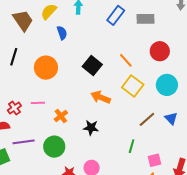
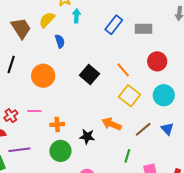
orange arrow: (101, 97) -> (112, 124), moved
orange cross: (61, 116) -> (57, 124), turned 32
green circle: (54, 147) -> (60, 151), moved

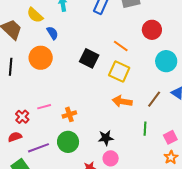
yellow semicircle: (47, 20) -> (35, 15), turned -78
orange circle: (43, 76) -> (41, 58), moved
yellow square: (130, 96) -> (119, 71), moved
black star: (87, 137) -> (106, 138), moved
green circle: (60, 151) -> (68, 142), moved

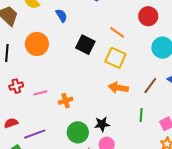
blue semicircle: (52, 33) -> (61, 16), moved
red cross: (22, 117) -> (16, 86), moved, turned 32
green circle: (68, 142) -> (78, 132), moved

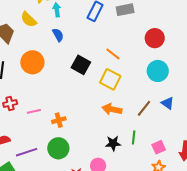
red circle: (148, 16) -> (155, 38), moved
black star: (102, 124) -> (113, 143), moved
green circle: (78, 132) -> (58, 148), moved

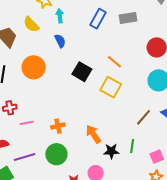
orange arrow: (112, 109) -> (93, 134), moved, turned 42
pink line: (34, 111) -> (27, 123), moved

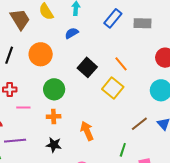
blue semicircle: (60, 41) -> (72, 33), turned -104
black star: (111, 151) -> (54, 145), moved
green circle: (56, 154) -> (54, 89), moved

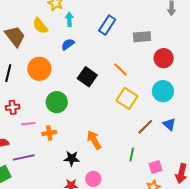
gray rectangle: (142, 23) -> (142, 37), moved
yellow square: (113, 88) -> (127, 98), moved
orange cross: (54, 116) -> (49, 133), moved
black star: (54, 145) -> (72, 158), moved

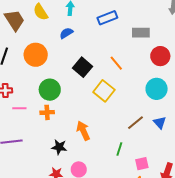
blue rectangle: (107, 25) -> (107, 18), turned 30
yellow square: (127, 98) -> (104, 91), moved
orange cross: (49, 133) -> (47, 112), moved

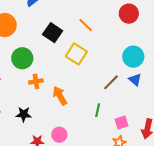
cyan circle: (157, 89) -> (133, 57), moved
orange cross: (47, 112) -> (36, 81), moved
black star: (59, 147) -> (24, 114), moved

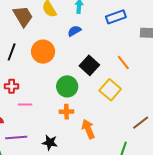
green circle: (22, 58) -> (67, 86), moved

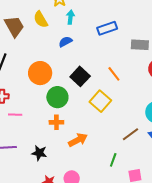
orange circle: (43, 52) -> (40, 73), moved
orange arrow: (88, 129) -> (78, 140), turned 84

